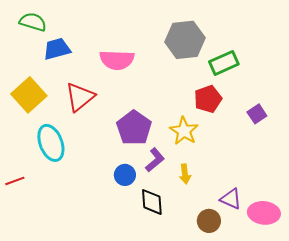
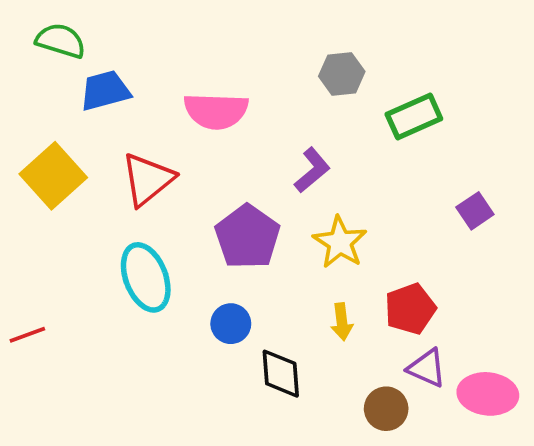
gray hexagon: (185, 40) -> (342, 74), size x0.6
red pentagon: (208, 99) -> (410, 309), moved
cyan ellipse: (51, 143) -> (146, 277), moved
purple L-shape: (155, 160) -> (312, 170), moved

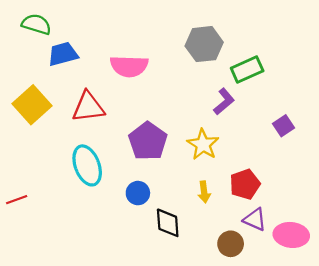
gray hexagon: (342, 74) -> (204, 44), size x1.4
purple L-shape: (312, 170) -> (224, 101), moved
red triangle: (148, 179) -> (88, 107), turned 32

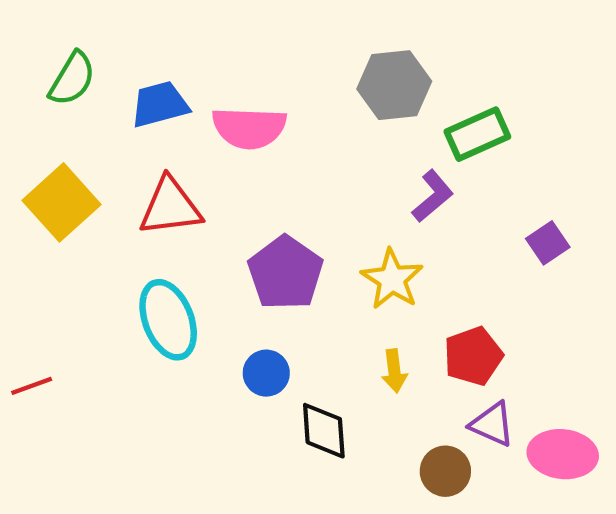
green semicircle: (36, 24) -> (72, 79), moved, turned 104
blue trapezoid: (63, 54) -> (160, 104), moved

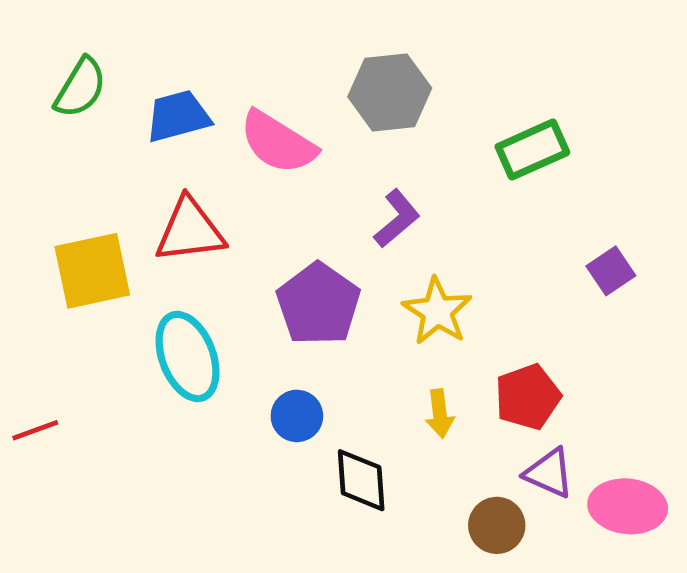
gray hexagon: (394, 85) -> (390, 92), moved
pink semicircle: (249, 128) -> (278, 142), turned 30
purple L-shape: (433, 196) -> (397, 219), moved
yellow square: (61, 202) -> (92, 271), moved, turned 30

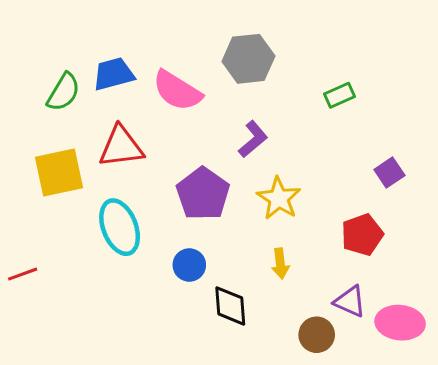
green semicircle: (80, 88) -> (63, 92), moved
green rectangle: (532, 150) -> (339, 95), size x0.7
red pentagon: (528, 397) -> (362, 235), moved

